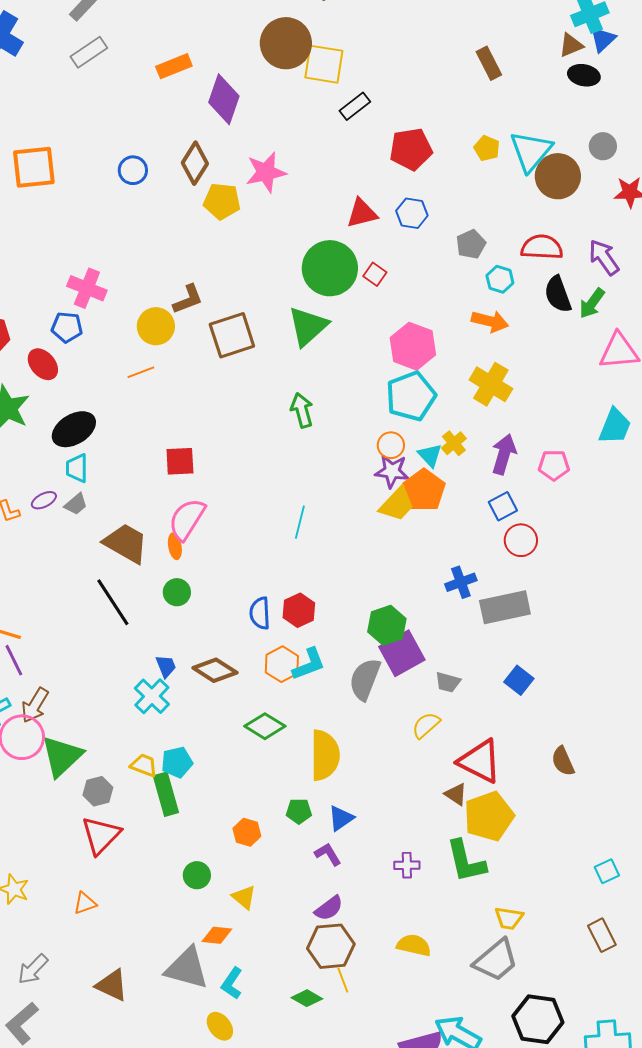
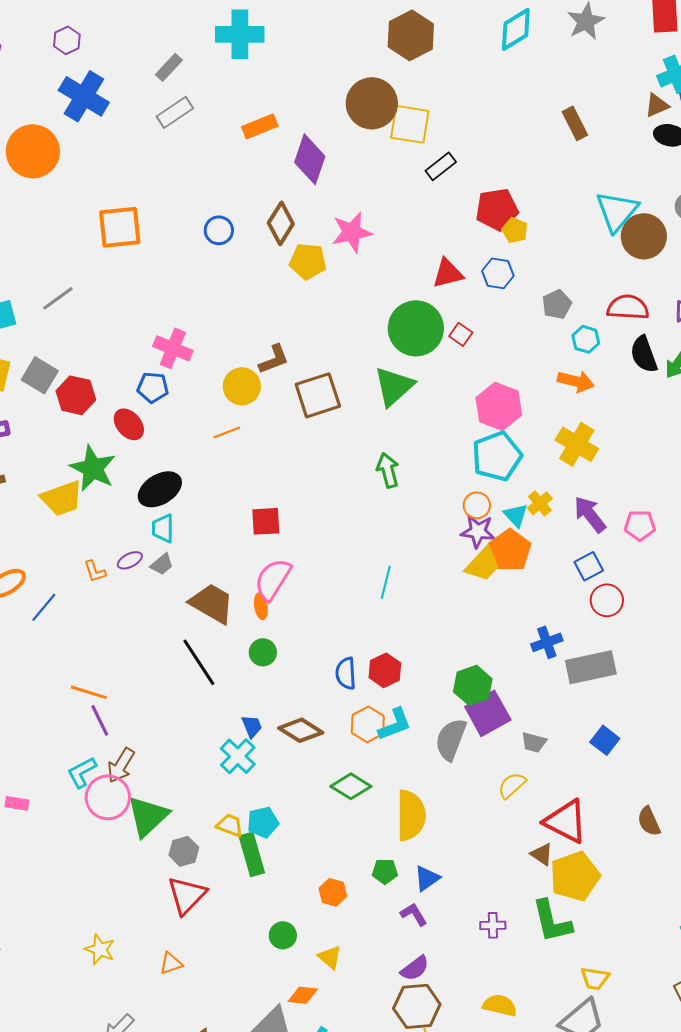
yellow pentagon: (487, 148) -> (515, 230), moved
purple arrow: (504, 454) -> (590, 514), turned -54

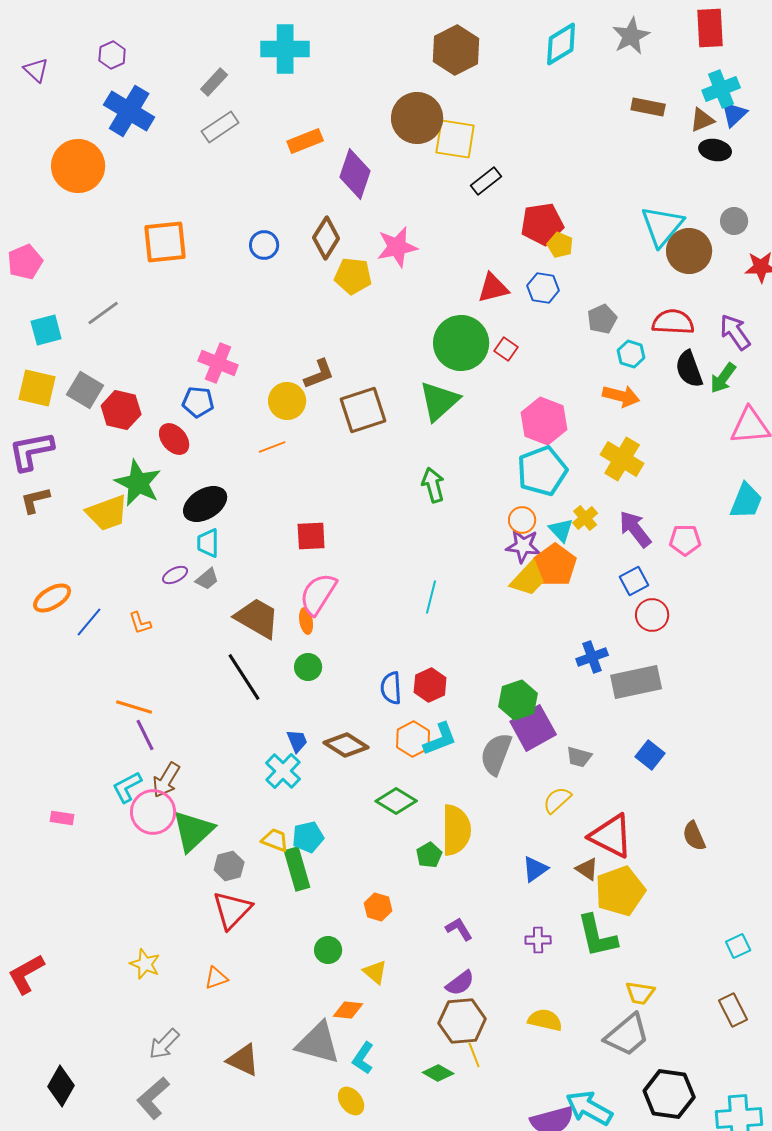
brown rectangle: (575, 123) -> (648, 107), moved, turned -52
orange L-shape: (95, 571) -> (140, 623), moved
green pentagon: (385, 871) -> (429, 855), moved, turned -30
blue triangle: (427, 878) -> (535, 869), moved

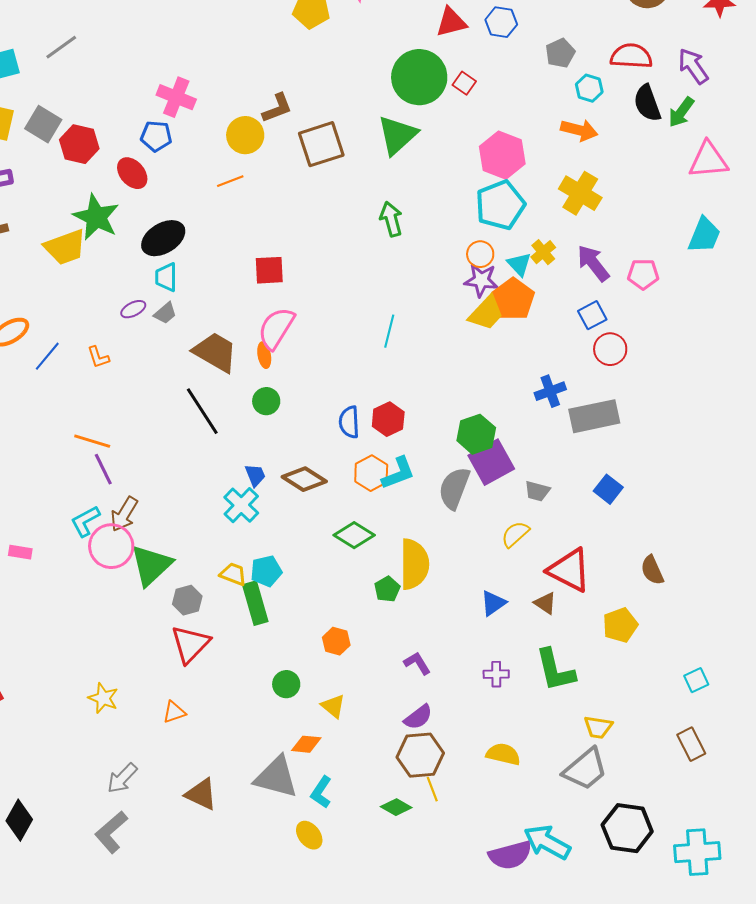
yellow pentagon: (620, 891) -> (620, 625), moved, size x0.7

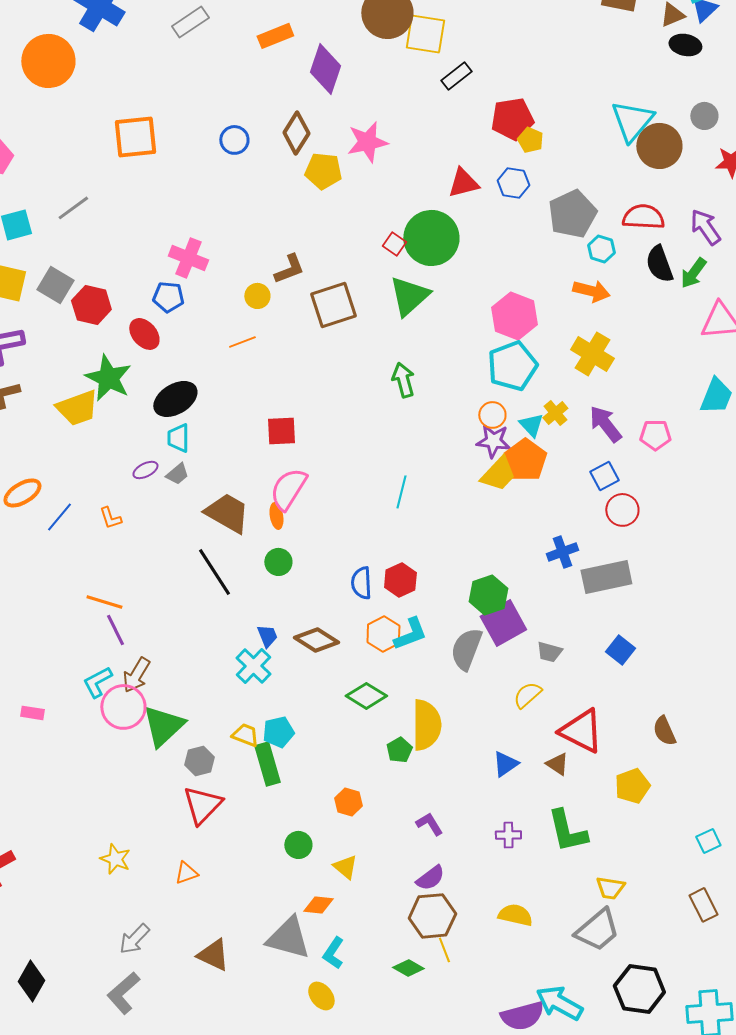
gray pentagon: (560, 53) -> (572, 214), size x1.6
red square: (464, 83) -> (394, 244), moved
yellow circle: (245, 135) -> (257, 296), size x0.7

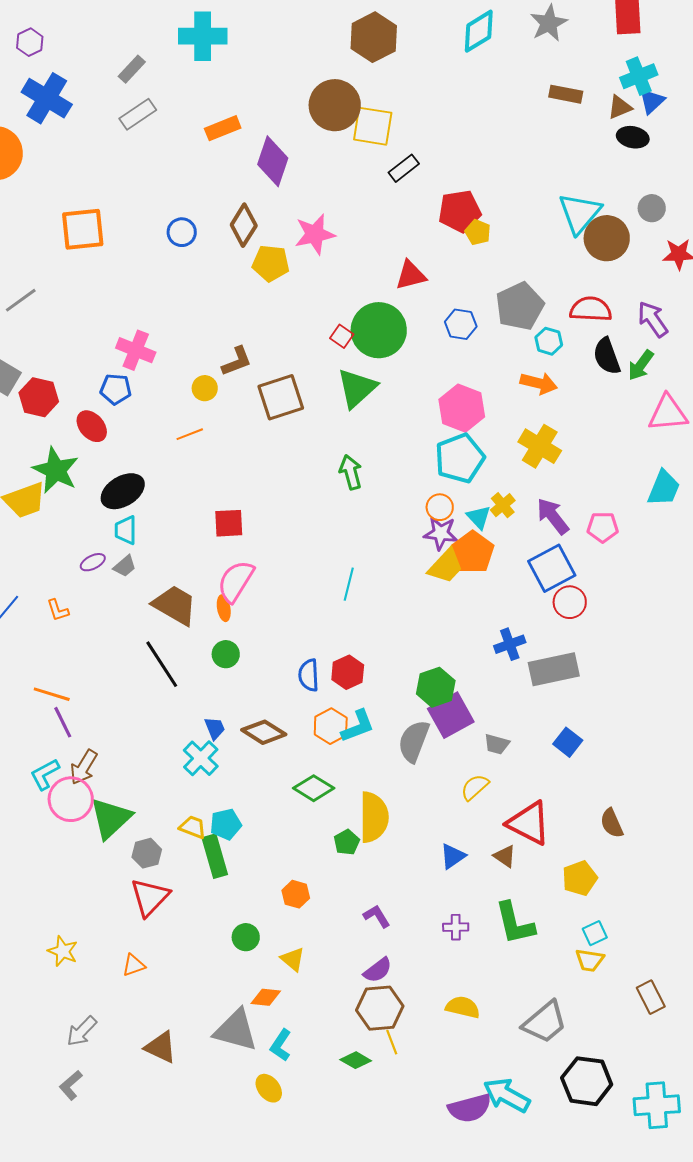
blue hexagon: (513, 183) -> (461, 324), moved
blue square: (604, 476) -> (552, 568), size x1.6
cyan square: (708, 841) -> (595, 933), moved
yellow trapezoid: (610, 888) -> (590, 960), moved
gray L-shape: (123, 993) -> (71, 1085), size x0.7

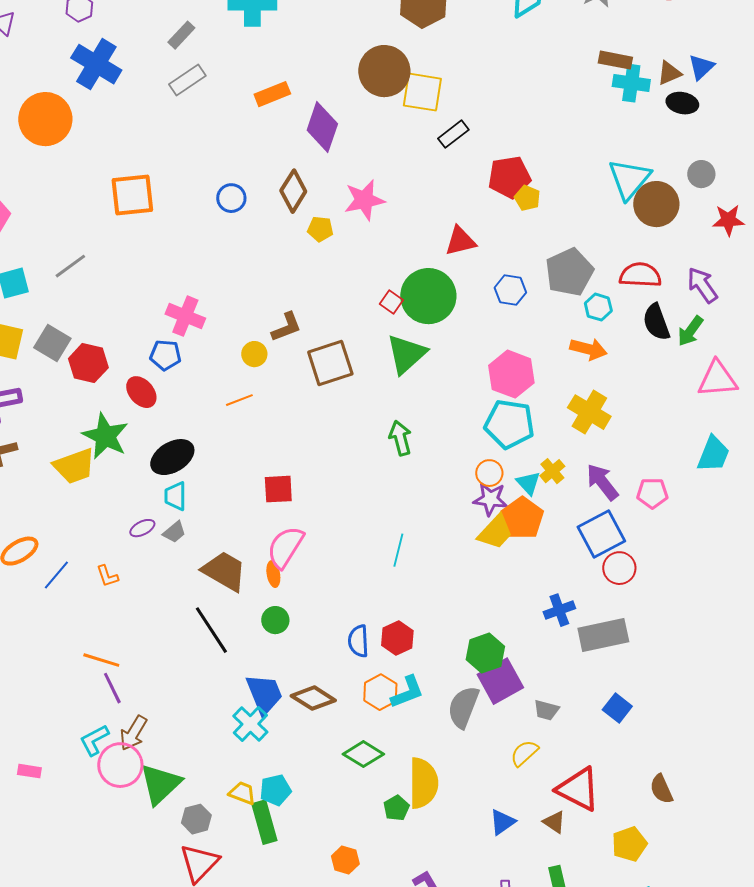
cyan cross: (639, 76) -> (631, 83), moved, turned 30
yellow pentagon: (271, 263) -> (320, 229), size x0.7
cyan pentagon: (460, 458) -> (509, 424), turned 30
blue trapezoid: (215, 728) -> (264, 694), size x1.8

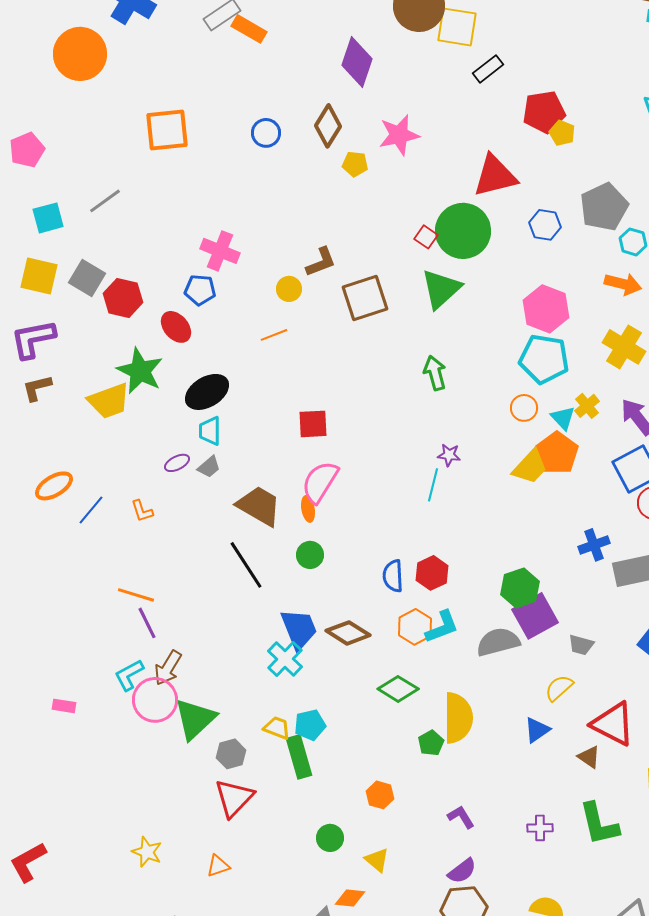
orange rectangle: (272, 94) -> (249, 29), moved, turned 52
red triangle: (460, 241) -> (495, 176), size x1.4
purple star: (490, 499) -> (449, 455), moved, size x0.7
gray semicircle: (463, 707) -> (498, 642), turned 54
blue triangle: (502, 822) -> (537, 730), moved

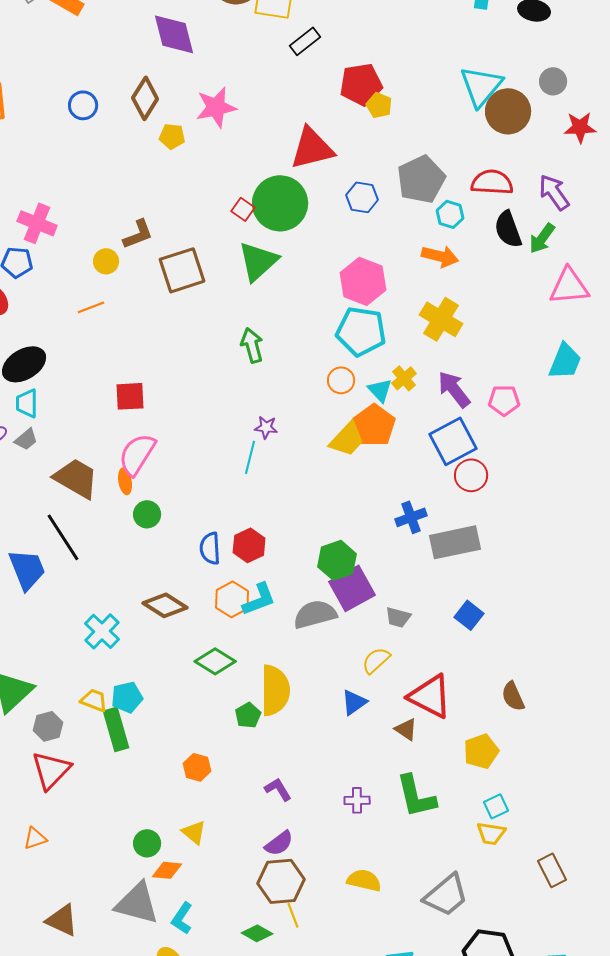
purple diamond: (357, 62) -> (174, 34), turned -33
green circle: (310, 555) -> (147, 514), moved
blue trapezoid: (299, 629) -> (27, 569), moved
green circle: (330, 838) -> (147, 843), moved

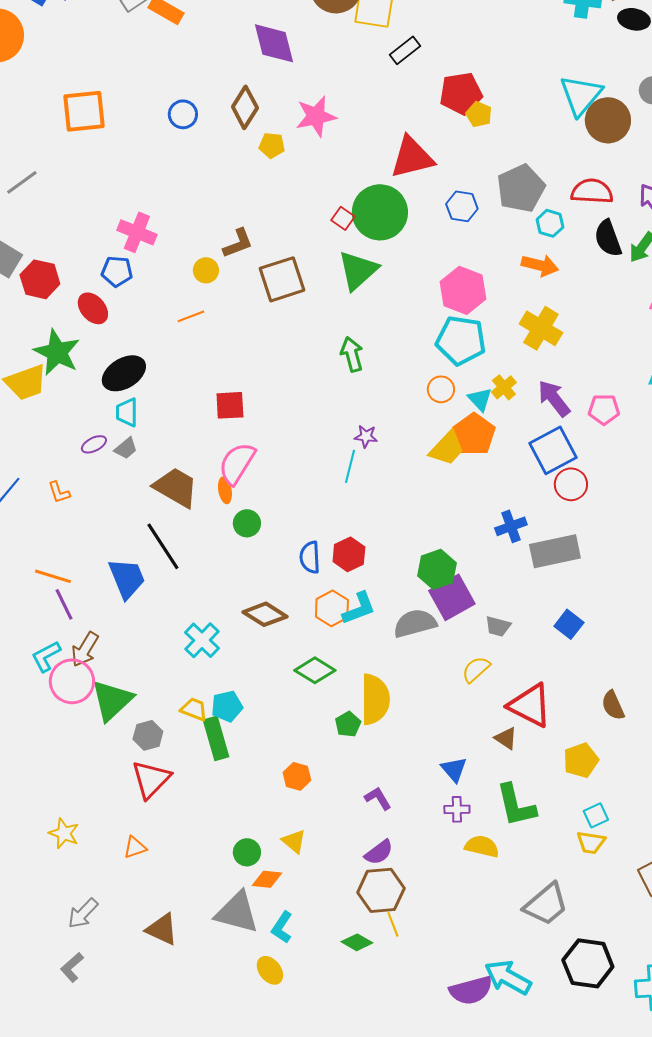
blue triangle: (354, 702) -> (454, 769), moved, turned -36
yellow semicircle: (364, 880) -> (482, 846), moved

